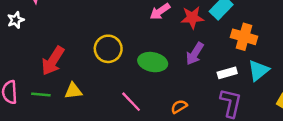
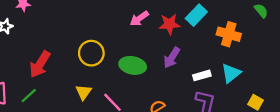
orange cross: (244, 37) -> (229, 34), moved
yellow triangle: (73, 91) -> (83, 92), moved, turned -48
green line: (41, 95) -> (29, 96), turned -48

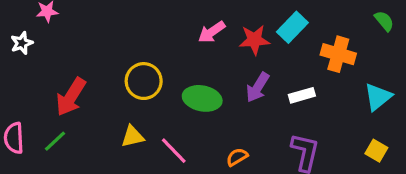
cyan triangle: (231, 73) -> (378, 97), moved
white rectangle: (202, 75) -> (302, 95), moved
yellow triangle: (83, 92) -> (133, 136), turned 42

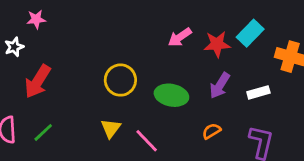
red arrow: (71, 97) -> (38, 81), moved
yellow triangle: (133, 136) -> (111, 128), turned -40
orange semicircle: (237, 157) -> (211, 131), moved

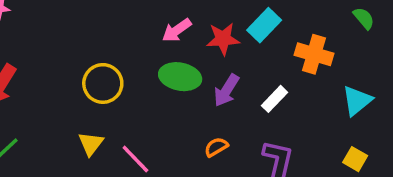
white rectangle: (258, 92) -> (274, 99), turned -30
green ellipse: (171, 95) -> (180, 77), moved

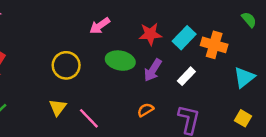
cyan rectangle: (264, 25) -> (184, 38), moved
pink arrow: (177, 30) -> (100, 26), moved

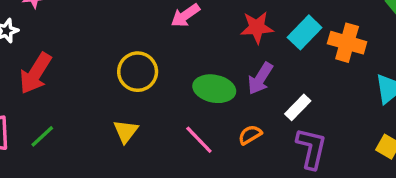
green ellipse: (120, 61) -> (214, 89), moved
white rectangle: (186, 76) -> (298, 107), moved
pink line: (89, 118) -> (199, 140), moved

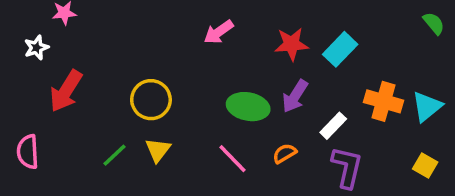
orange cross: (347, 43) -> (383, 101), moved
yellow circle: (138, 72) -> (151, 100), moved
green line: (42, 136) -> (115, 155), moved

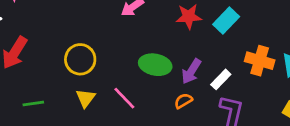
purple arrow: (295, 96) -> (191, 71), moved
green line: (115, 155) -> (33, 104), moved, turned 35
pink line: (233, 159) -> (124, 98), moved

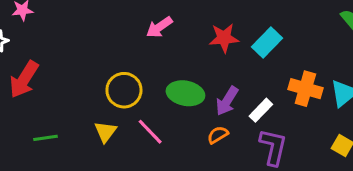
yellow circle: (80, 59) -> (124, 90), moved

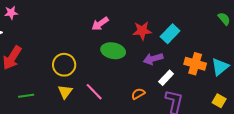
yellow circle: (124, 90) -> (64, 65), moved
green ellipse: (185, 93) -> (113, 51), moved
purple arrow: (227, 101) -> (153, 59), moved, turned 42

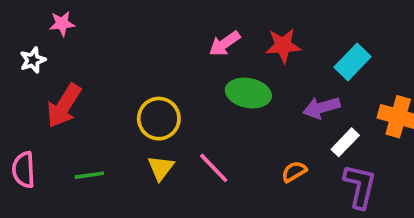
red star: (142, 31) -> (283, 45), moved

